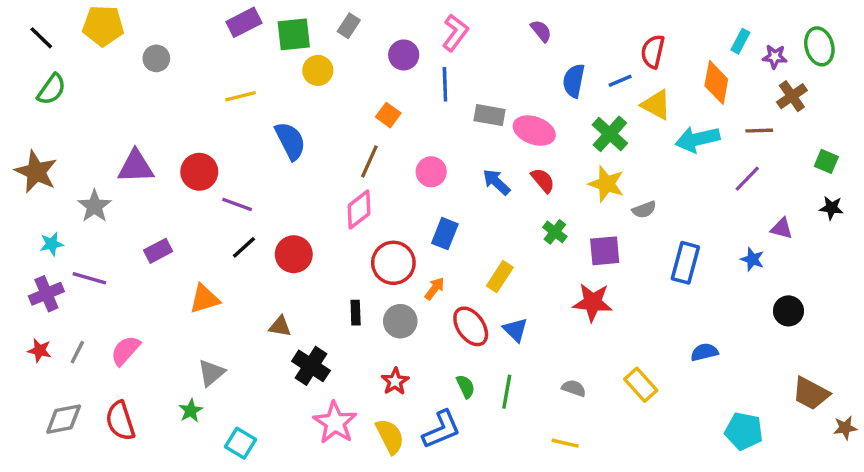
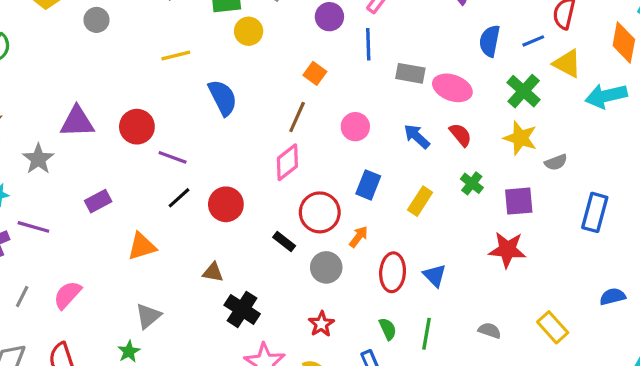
yellow rectangle: (500, 277) -> (420, 201), moved
black rectangle: (356, 313) -> (284, 242), moved, turned -50
red ellipse: (471, 326) -> (393, 272), turned 39

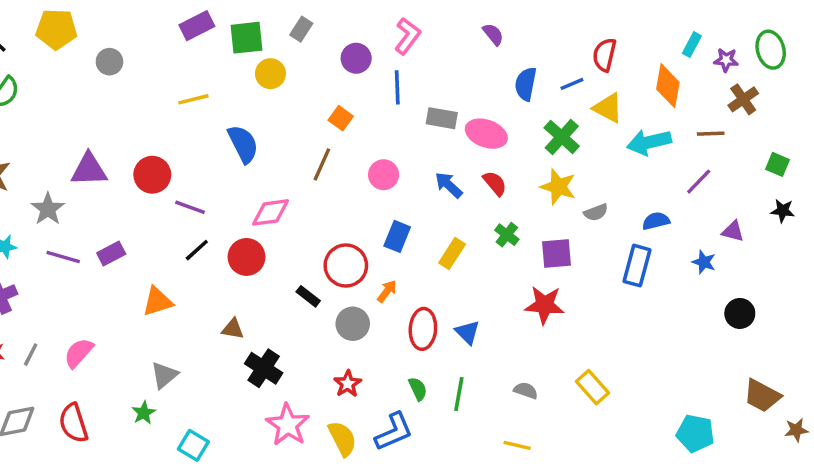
pink diamond: (287, 162) -> (270, 212), moved, turned 30
purple line: (33, 227) -> (63, 257), moved
blue semicircle: (613, 297) -> (656, 221), moved

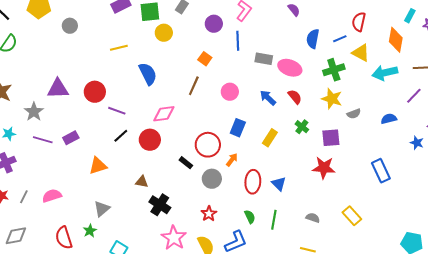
green cross: (562, 137) -> (334, 70), turned 30
blue rectangle: (637, 266) -> (381, 171), moved, turned -40
pink semicircle: (79, 353) -> (52, 196), turned 30
red semicircle: (73, 423) -> (64, 238), moved

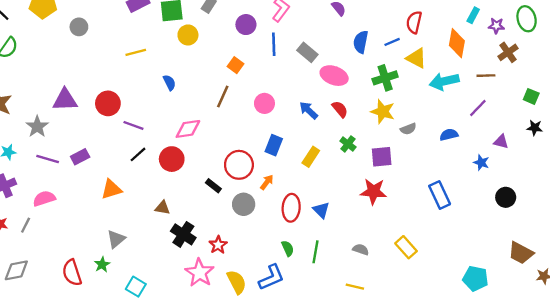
gray rectangle: (264, 59) -> (307, 52), moved, turned 30
blue semicircle: (148, 74) -> (169, 83), size x0.6
pink semicircle: (52, 196) -> (44, 198), moved
red star: (209, 214) -> (218, 245), moved

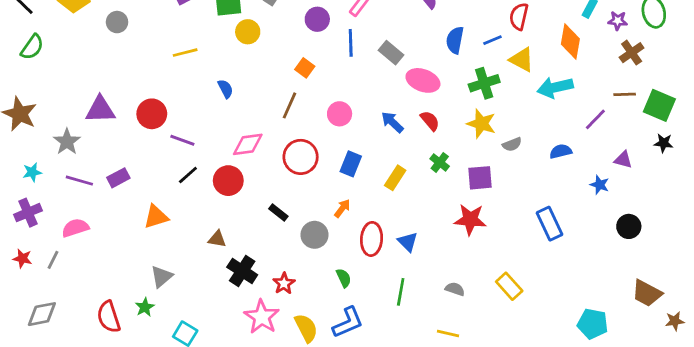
brown line: (486, 76) -> (625, 94), moved
green square: (531, 96) -> (659, 105), size x1.6
red circle: (239, 165) -> (301, 157), moved
green semicircle: (288, 248) -> (344, 278), moved

